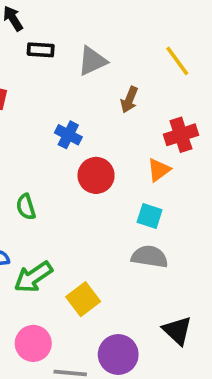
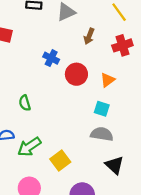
red cross: (181, 135) -> (122, 45), moved
red circle: (96, 175) -> (76, 74), moved
black triangle: (177, 331) -> (114, 165), moved

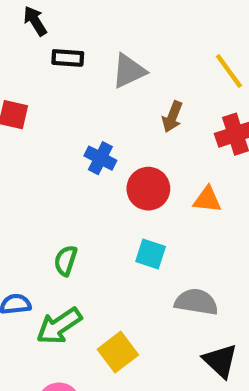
orange triangle: (108, 80) -> (207, 200), turned 42
green semicircle: (25, 103) -> (66, 261), moved, turned 35
cyan square: (102, 109) -> (151, 254), moved

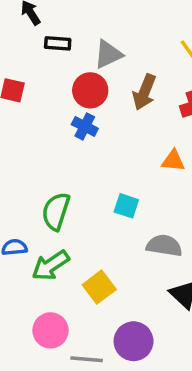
brown arrow: (172, 117) -> (144, 92), size x1.4
red circle: (148, 189) -> (90, 90), moved
green semicircle: (66, 261) -> (56, 211), size x1.5

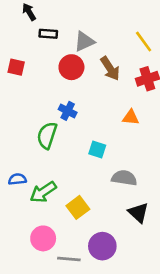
brown arrow: (144, 92) -> (110, 68), turned -55
blue cross: (85, 126) -> (68, 111), moved
green semicircle: (56, 211) -> (47, 135), moved

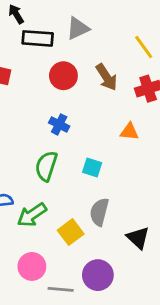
black rectangle: (48, 34) -> (38, 38), size x1.5
gray triangle: (84, 41) -> (78, 28), moved
green semicircle: (47, 135) -> (46, 166), moved
gray semicircle: (124, 178) -> (99, 212), moved, turned -85

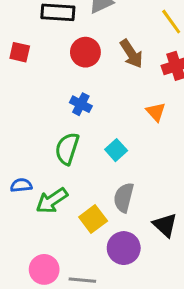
orange triangle: (129, 132) -> (156, 112), turned 42
cyan square: (92, 168) -> (116, 150), turned 30
pink circle: (32, 266) -> (44, 269), moved
purple circle: (98, 275) -> (124, 248), moved

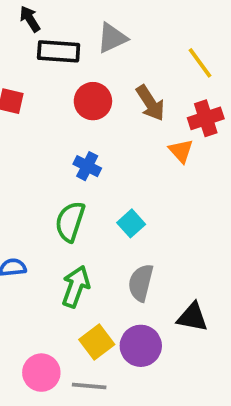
orange triangle: (156, 112) -> (181, 151), moved
green arrow: (52, 201) -> (76, 287), moved, turned 144
yellow square: (93, 219) -> (97, 342), moved
black triangle: (165, 225) -> (192, 317), turned -32

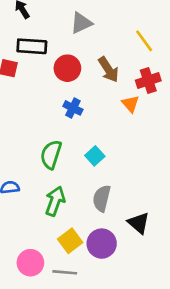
black rectangle: (59, 51) -> (32, 46), moved
blue cross: (87, 166) -> (73, 108), moved
black triangle: (192, 317) -> (139, 223), turned 30

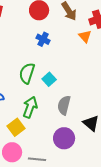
cyan square: (95, 156) -> (49, 79), moved
yellow square: (70, 241) -> (16, 127), moved

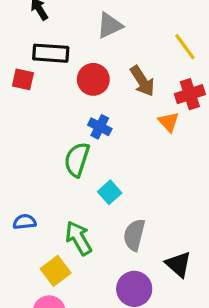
green semicircle: (27, 73) -> (77, 160), moved
green arrow: (30, 107) -> (79, 238), turned -50

